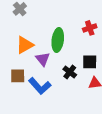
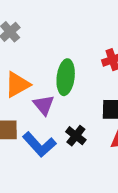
black cross: (70, 72) -> (76, 136), moved

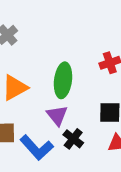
purple triangle: (44, 105) -> (57, 115), moved

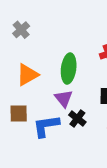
blue L-shape: (37, 148) -> (46, 126), turned 124

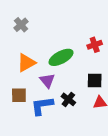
green ellipse: (69, 68) -> (61, 57), turned 55
purple triangle: (64, 98) -> (47, 81), moved

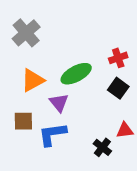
gray cross: (21, 25) -> (26, 33), size x1.5
black square: (95, 81) -> (118, 88), moved, turned 35
black cross: (68, 99) -> (102, 147), moved

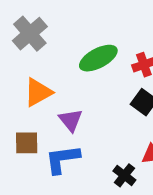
green ellipse: (76, 74) -> (98, 58), moved

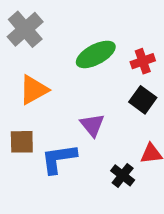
purple triangle: (71, 120) -> (92, 125), moved

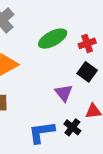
purple triangle: (92, 125) -> (64, 93), moved
blue L-shape: (59, 159) -> (42, 132), moved

